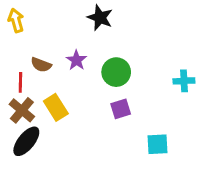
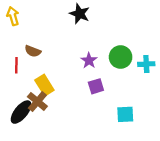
purple star: (76, 60) -> (89, 61), moved
green circle: (116, 72) -> (121, 57), moved
brown cross: (22, 110) -> (37, 102), moved

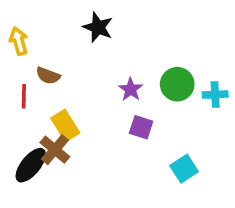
black star: (80, 14) -> (98, 27), moved
yellow arrow: (13, 16) -> (19, 41), moved
purple square: (96, 86) -> (141, 127), turned 35
cyan square: (125, 114) -> (184, 169), turned -30

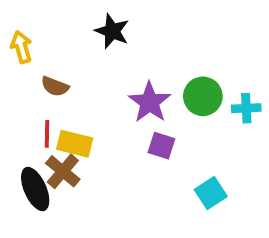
purple star: (131, 89) -> (150, 102), size x1.5
red line: (24, 96) -> (47, 134), moved
yellow rectangle: (65, 126) -> (75, 144), turned -44
black ellipse: (31, 165) -> (35, 189), turned -63

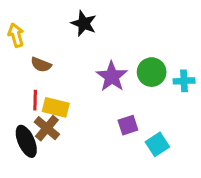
purple square: (161, 146) -> (128, 125), moved, turned -36

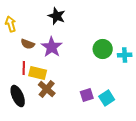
purple star: (112, 76) -> (52, 47), moved
purple square: (128, 125) -> (87, 95), moved
brown cross: (47, 128) -> (47, 89), moved

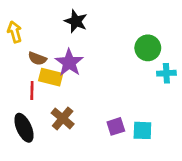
green circle: (103, 49) -> (148, 48), moved
yellow rectangle: (38, 73) -> (51, 77), moved
cyan square: (107, 98) -> (142, 130), turned 35

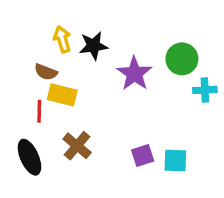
black star: (76, 21) -> (93, 46), moved, turned -30
yellow arrow: (15, 32) -> (62, 39), moved
purple star: (69, 63) -> (134, 74), moved

